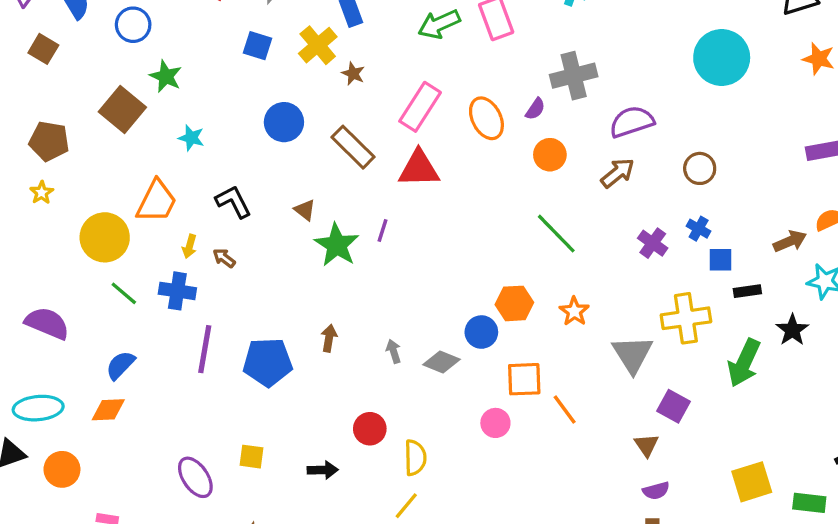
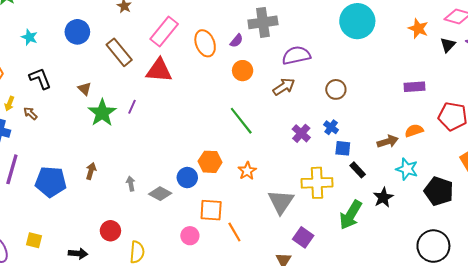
cyan star: (191, 138) -> (29, 37), moved
black rectangle: (747, 291) -> (358, 170), turned 49

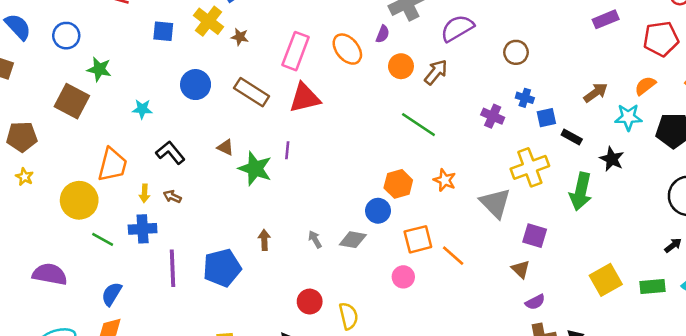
brown arrow: (284, 87) -> (436, 72), moved
orange semicircle: (414, 131) -> (645, 86), moved

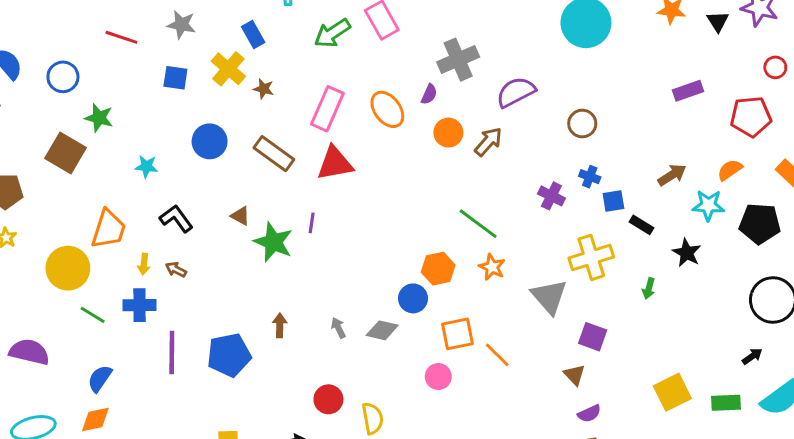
green line: (418, 125) -> (478, 224), moved
green arrow: (581, 192) -> (649, 288), size x0.5

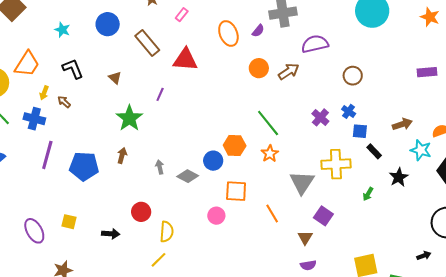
pink rectangle: (327, 109) -> (182, 15), moved, size x0.5
orange circle: (448, 133) -> (259, 68), moved
green star: (273, 242) -> (129, 118), moved
orange line: (497, 355) -> (272, 214), moved

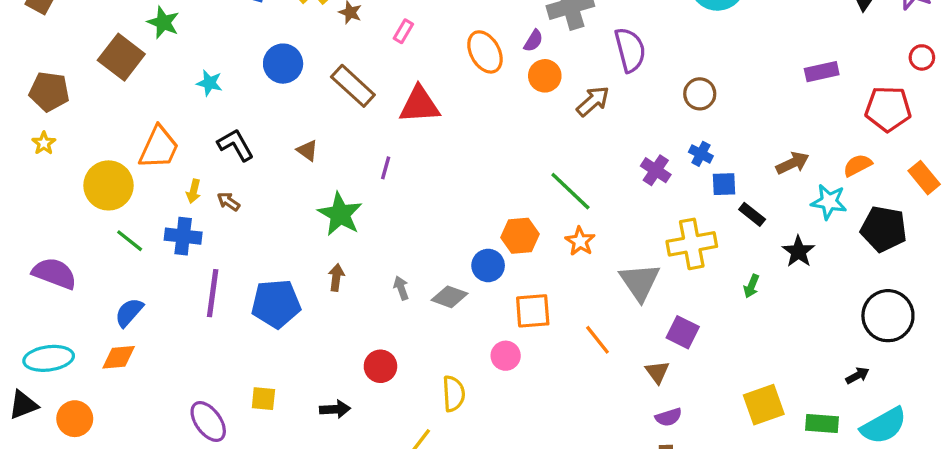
purple semicircle: (315, 44) -> (630, 50), turned 96
orange circle: (259, 68) -> (545, 76), moved
yellow semicircle: (167, 232) -> (454, 394), moved

